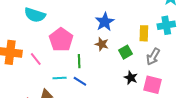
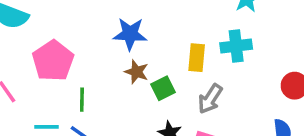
blue star: (105, 22) -> (130, 34), turned 30
brown star: (102, 44) -> (137, 72), moved

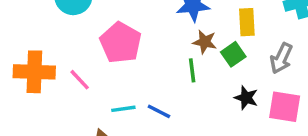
yellow rectangle: (197, 58) -> (247, 22), moved
green line: (82, 100) -> (192, 70), moved

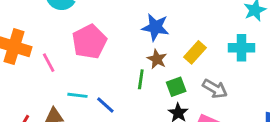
yellow rectangle: (247, 22) -> (195, 52), turned 30
green square: (233, 54) -> (176, 87), moved
gray arrow: (281, 58) -> (215, 89), turned -100

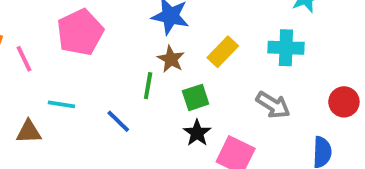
gray arrow: (215, 89) -> (273, 105), moved
blue line: (105, 105) -> (118, 121), moved

